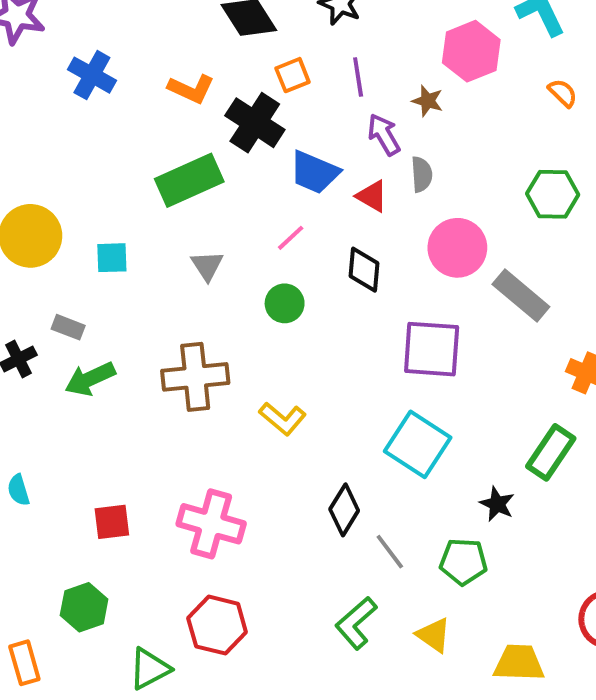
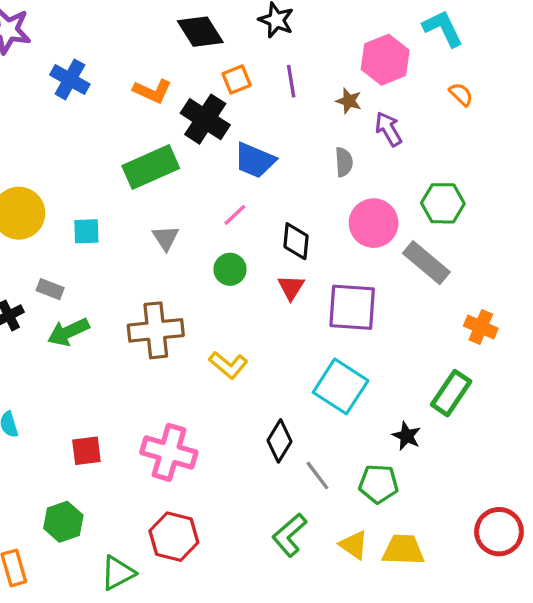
purple arrow: (384, 135) -> (388, 129), moved
green hexagon: (553, 194) -> (443, 203), moved
red triangle: (372, 196) -> (291, 287), moved, turned 32
yellow trapezoid: (519, 663) -> (403, 550), moved

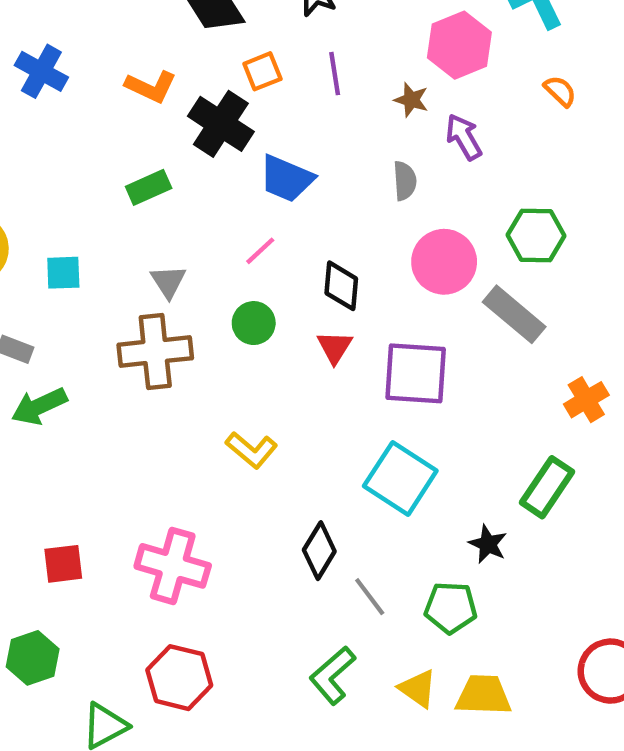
green rectangle: (151, 167) -> (149, 187), size x0.6
orange cross: (481, 327) -> (586, 400), turned 36
brown cross: (156, 330) -> (155, 351), moved

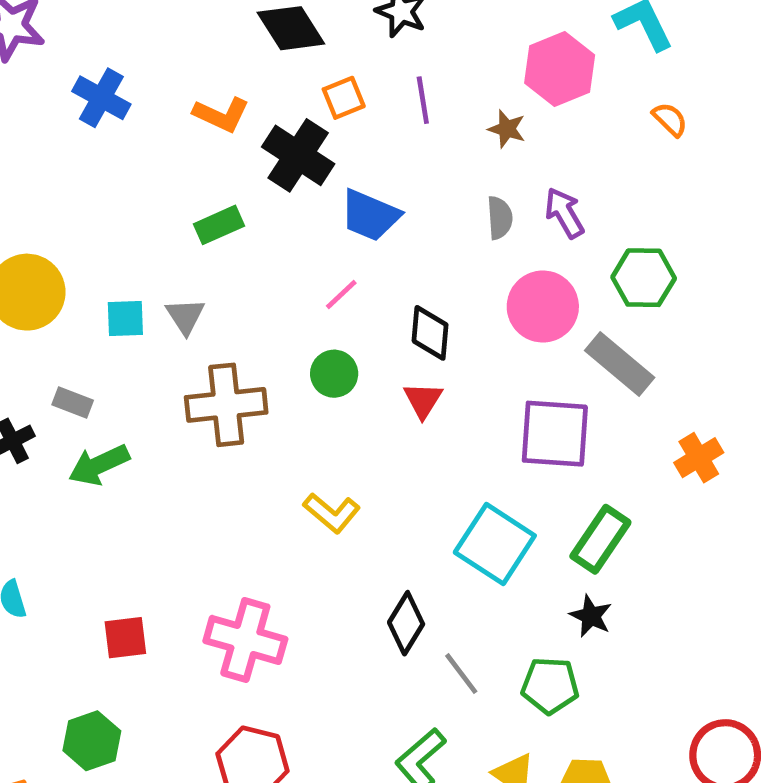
purple arrow: (464, 137) -> (564, 213), moved
gray triangle: (168, 281) -> (185, 316), moved
purple square: (416, 373) -> (555, 434), moved
green rectangle: (547, 487) -> (600, 539), moved

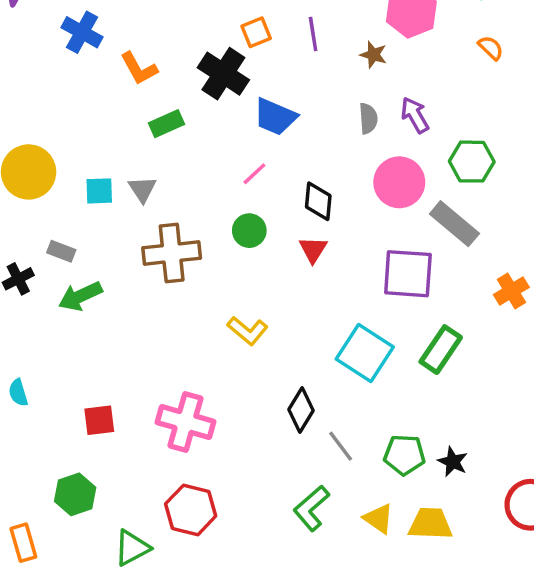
orange L-shape: (221, 115) -> (139, 68), moved, turned 36
black star: (591, 616) -> (453, 462), moved

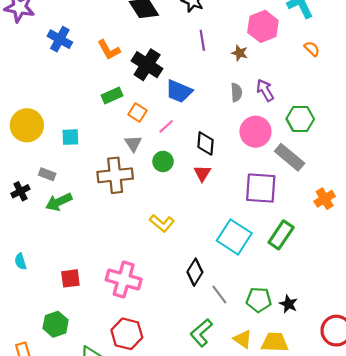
orange square: (256, 32) -> (137, 113), moved, turned -36
orange L-shape: (139, 68) -> (109, 50), moved
gray triangle: (142, 189) -> (133, 143), moved

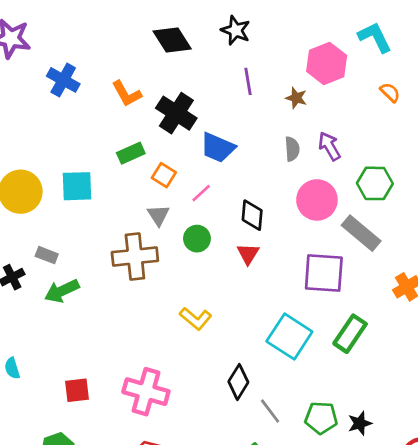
cyan square: (70, 137) -> (77, 186), moved, size x1.4
black star: (288, 304) -> (360, 423), turned 30

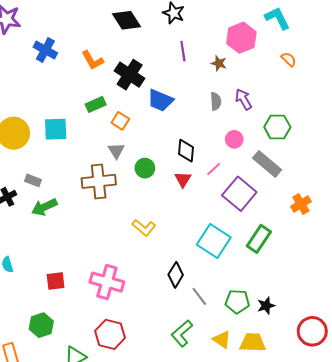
pink line: (201, 193) -> (214, 169), moved
pink circle: (317, 200) -> (234, 139), size x0.6
purple square: (324, 273) -> (239, 194), turned 36

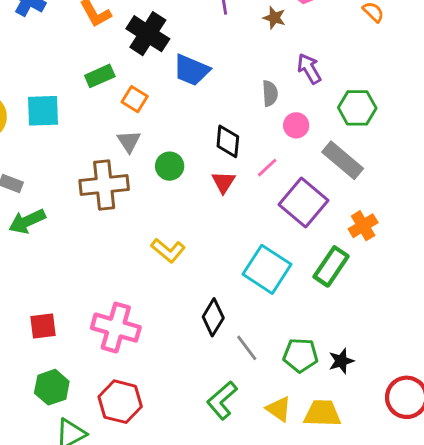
gray semicircle: (216, 101) -> (270, 93), moved
orange cross: (301, 204) -> (363, 226), moved
green hexagon: (41, 325) -> (52, 387), moved

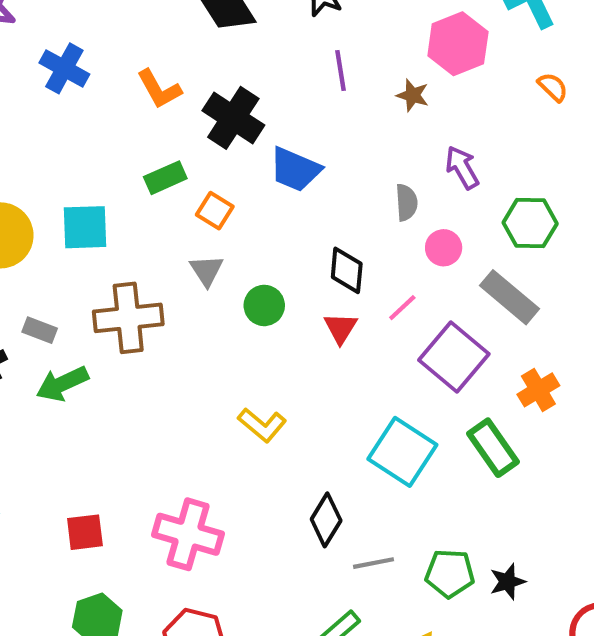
brown cross: (104, 185) -> (128, 318), moved
green rectangle: (331, 266) -> (493, 448), turned -69
gray line: (247, 348) -> (373, 563), turned -64

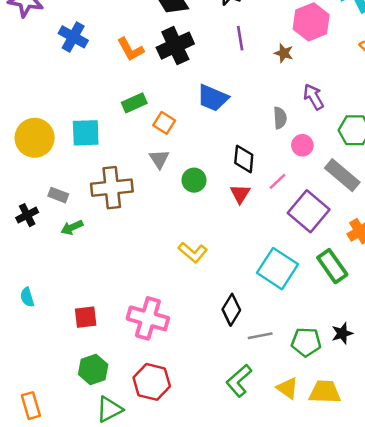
black cross: (233, 118) -> (175, 46), moved, turned 32
green arrow: (62, 384) -> (72, 227), size x0.7
black star: (507, 582) -> (342, 333), moved

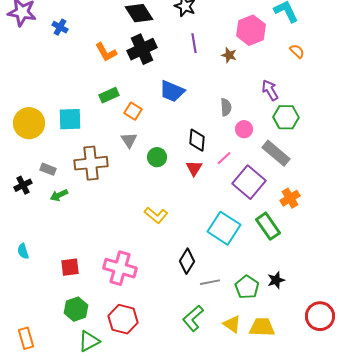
blue cross: (73, 37) -> (60, 27), moved, size x0.7
purple arrow: (314, 97) -> (270, 90), moved
green pentagon: (306, 342) -> (247, 287), turned 30

